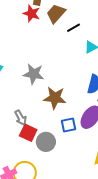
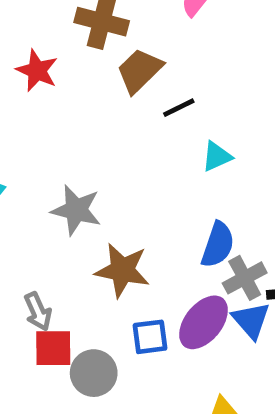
red star: (32, 13) -> (37, 71), moved
red square: (28, 133) -> (53, 348), turned -30

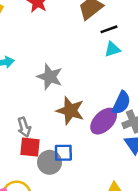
cyan triangle: (217, 156) -> (112, 49), moved
purple ellipse: (204, 322) -> (104, 121), moved
blue square: (150, 337) -> (63, 153), moved

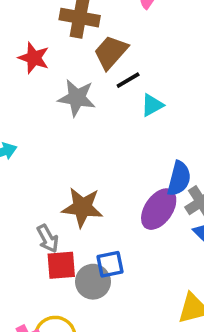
black line: (109, 29) -> (128, 80), moved
gray star: (50, 77) -> (77, 98), moved
brown star: (70, 111) -> (82, 207), moved

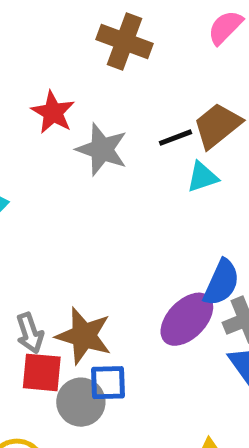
brown trapezoid: (111, 52) -> (217, 126), moved
red star: (34, 58) -> (53, 112), moved
brown star: (82, 207) -> (84, 336), moved

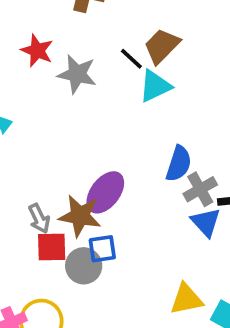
black line: (176, 138) -> (131, 59), turned 70
cyan triangle: (202, 177) -> (155, 86), size x1.4
purple ellipse: (187, 319) -> (105, 192), moved

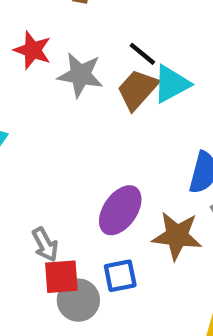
brown trapezoid: (162, 46) -> (137, 90), moved
brown star: (80, 216) -> (177, 236), moved
gray circle: (84, 266) -> (78, 300), moved

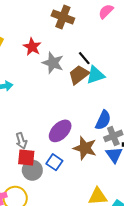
blue square: (120, 276) -> (54, 162), turned 35

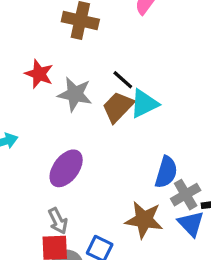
purple ellipse: (60, 131) -> (66, 168), moved
gray arrow: (21, 141) -> (58, 221), moved

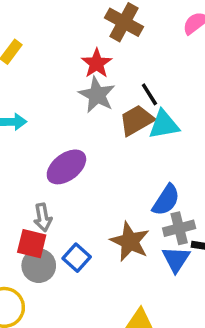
red star: (39, 74) -> (97, 63), moved

